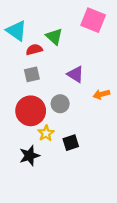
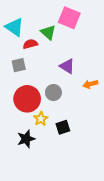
pink square: (93, 20) -> (69, 18), moved
gray square: (32, 74) -> (19, 65), moved

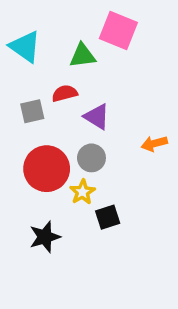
green triangle: (48, 32) -> (82, 56), turned -49
red semicircle: (30, 44) -> (65, 93), moved
purple triangle: (67, 66) -> (97, 117), moved
yellow star: (41, 119) -> (82, 192), moved

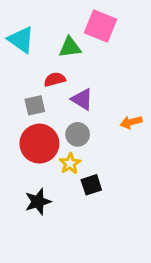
gray square: (32, 111) -> (35, 105), moved

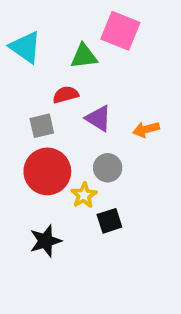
orange arrow: (131, 122) -> (146, 129), moved
gray circle: (78, 134) -> (108, 168), moved

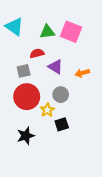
pink square: (120, 31) -> (71, 32), moved

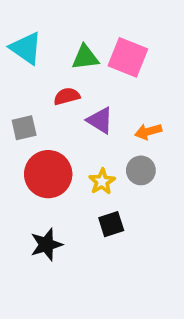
gray square: (24, 71) -> (24, 128), moved
gray circle: (61, 95) -> (141, 170), moved
yellow star: (47, 110) -> (102, 182), moved

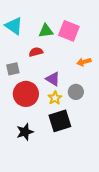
purple triangle: (100, 120) -> (53, 79), moved
orange arrow: (148, 132) -> (84, 62), moved
black square: (111, 224) -> (60, 121), size x1.6

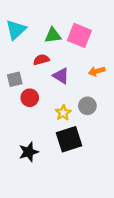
cyan triangle: (14, 26) -> (16, 30), turned 42
purple triangle: (53, 79) -> (61, 76), moved
red circle: (26, 94) -> (30, 98), moved, size x0.6

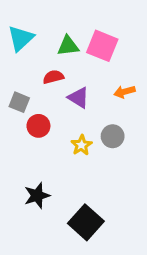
gray square: (15, 79) -> (19, 102), turned 35
black square: (69, 139) -> (86, 222), moved, turned -30

